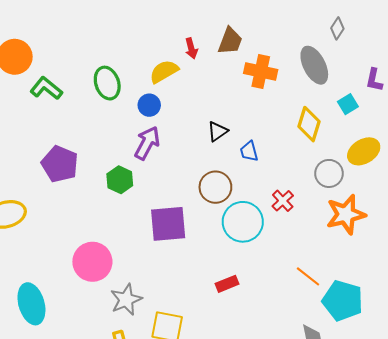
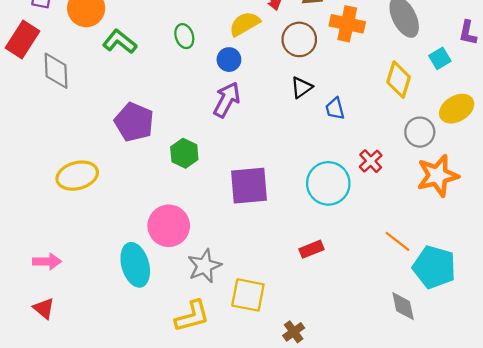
green ellipse: (107, 83) -> (184, 36), size x0.7
green hexagon: (120, 180) -> (184, 153), moved
brown circle: (215, 187) -> (299, 39), moved
cyan ellipse: (31, 304) -> (135, 265), moved

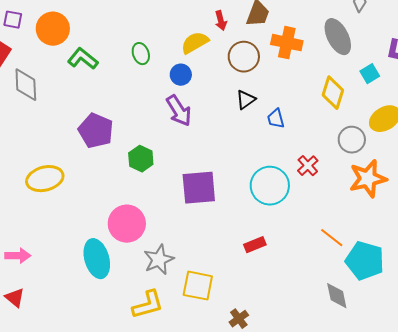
purple arrow: (227, 100) -> (179, 111), turned 120

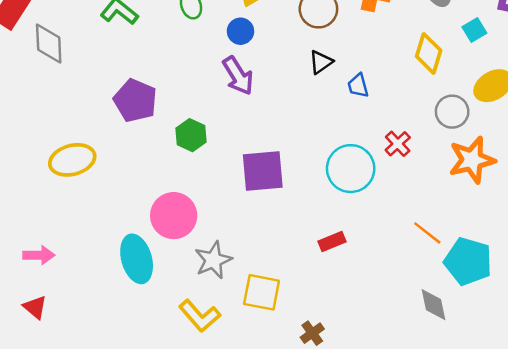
yellow L-shape: (148, 305) -> (200, 316), turned 64

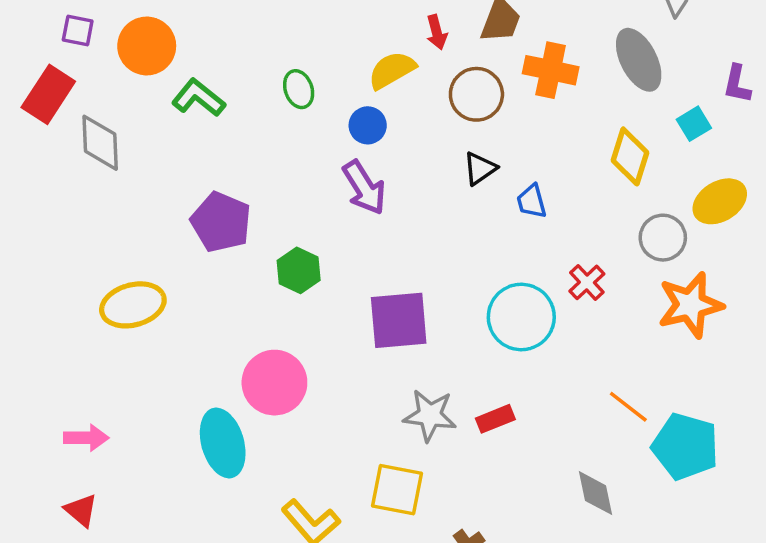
gray star: (213, 260) -> (430, 415), moved, turned 30
gray diamond: (434, 305) -> (596, 493), moved

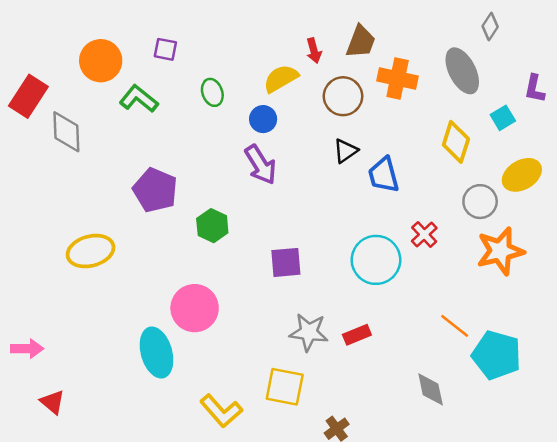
purple square: (78, 30) -> (165, 49), moved
blue trapezoid: (532, 201) -> (384, 175), size x1.4
purple square: (399, 320) -> (286, 262), size x0.7
pink arrow: (86, 438) -> (27, 349), moved

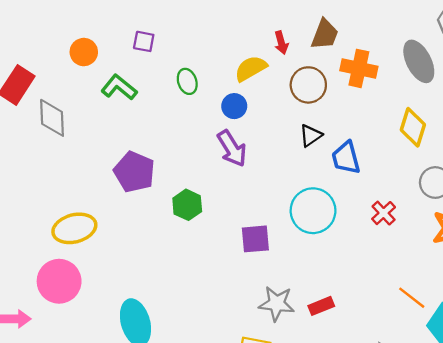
orange circle: (101, 61) -> (84, 52), size x0.7
cyan circle: (376, 260) -> (313, 211), moved
pink circle: (195, 308) -> (59, 281), moved

